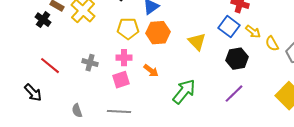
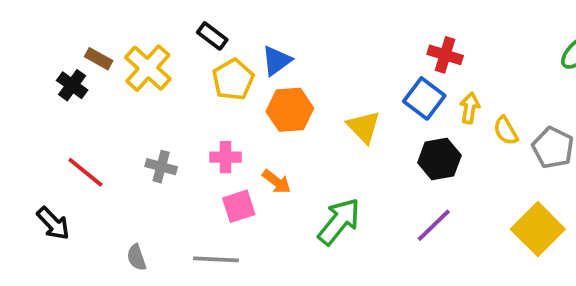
yellow pentagon: (128, 29) -> (233, 80), moved, turned -30
yellow arrow: (253, 32) -> (470, 108), turned -119
pink square: (121, 80) -> (239, 206), moved

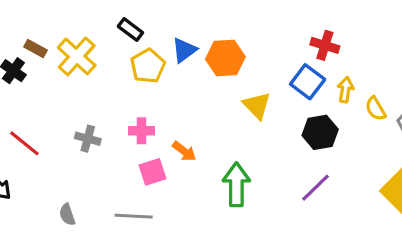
orange hexagon: (290, 110) -> (225, 58), moved
green arrow: (339, 221) -> (236, 185), turned -39

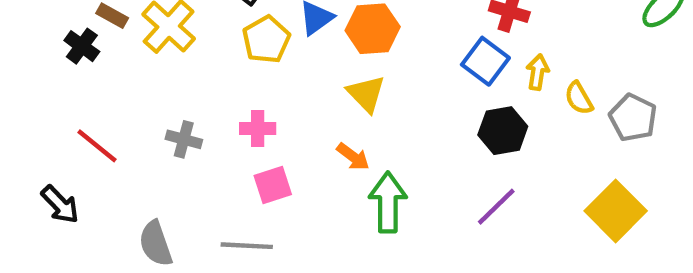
yellow triangle: (257, 105) -> (366, 94), moved
orange arrow: (184, 151) -> (353, 157), moved
gray semicircle: (67, 215) -> (156, 244), size x1.5

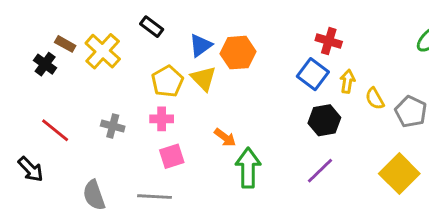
yellow pentagon: (266, 40) -> (167, 81), moved
yellow triangle: (366, 94) -> (203, 78), moved

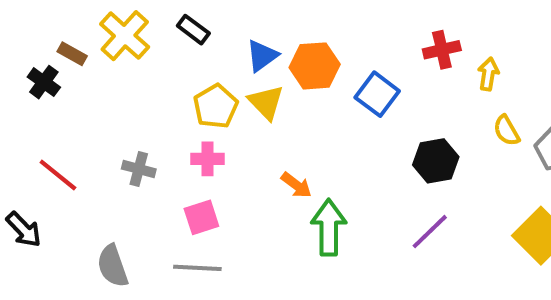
red cross: (329, 41) -> (442, 50), turned -30
yellow cross: (103, 51) -> (125, 36), moved
blue square: (313, 74) -> (377, 94), moved
yellow arrow: (347, 81) -> (488, 74), moved
pink square: (172, 156) -> (201, 217), moved

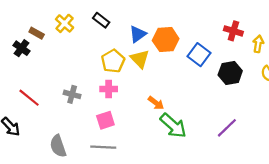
yellow cross: (125, 36) -> (65, 23), size x0.7
red cross: (442, 50) -> (233, 31), turned 30
black hexagon: (436, 161) -> (230, 73), moved
green arrow: (329, 228) -> (173, 126), turned 132

